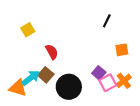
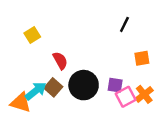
purple square: (99, 73) -> (115, 85), turned -32
black circle: (69, 87) -> (84, 85), moved

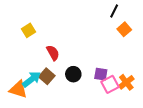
black line: (124, 24) -> (114, 11), moved
orange square: (142, 58) -> (124, 29), moved, turned -32
black circle: (84, 85) -> (73, 74), size x0.6

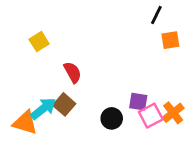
orange square: (124, 29) -> (170, 40), turned 32
black circle: (73, 74) -> (112, 118), moved

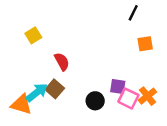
orange square: (170, 40) -> (145, 44), moved
pink square: (151, 116) -> (128, 98), turned -36

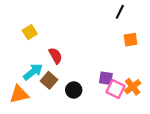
cyan arrow: (37, 92) -> (33, 72), moved
black circle: (95, 101) -> (74, 90), moved
orange triangle: (21, 104) -> (19, 94), turned -30

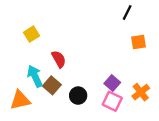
cyan arrow: (33, 72) -> (35, 76), turned -78
purple square: (106, 78) -> (112, 83), turned 32
pink square: (115, 89) -> (112, 101), moved

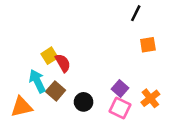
yellow square: (31, 34) -> (49, 56), moved

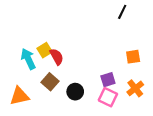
orange square: (148, 45) -> (133, 57), moved
cyan arrow: (37, 81) -> (28, 59), moved
purple square: (120, 89) -> (108, 80), turned 32

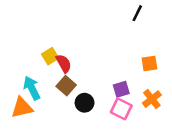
cyan arrow: (28, 59) -> (32, 88), moved
brown square: (50, 82) -> (66, 86), moved

